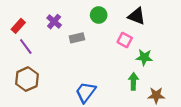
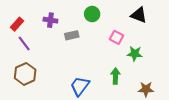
black triangle: (137, 16) -> (139, 15), moved
purple cross: (54, 22) -> (50, 20), turned -32
green arrow: (133, 81) -> (115, 76), moved

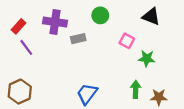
purple cross: (50, 20) -> (55, 22), size x1.5
brown hexagon: (25, 74) -> (20, 92), moved
green arrow: (115, 76) -> (136, 89), moved

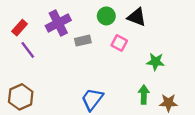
black triangle: (151, 16) -> (137, 17), moved
purple cross: (55, 22) -> (58, 23), turned -35
pink square: (127, 41) -> (119, 43), moved

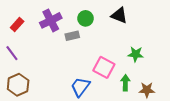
green circle: (106, 16) -> (86, 18), moved
pink square: (119, 43) -> (104, 67), moved, size x1.5
purple line: (28, 50) -> (12, 53), moved

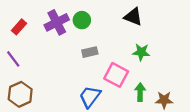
green circle: (86, 18) -> (82, 20), moved
gray rectangle: (72, 36) -> (90, 52), moved
green star: (136, 54) -> (141, 52), moved

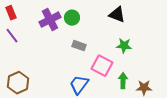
red rectangle: (19, 27) -> (11, 13), moved, turned -64
gray rectangle: (90, 52) -> (79, 46), turned 32
purple line: (13, 59) -> (12, 36), moved

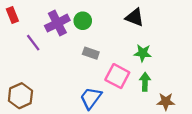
purple line: (12, 36) -> (33, 43), moved
green arrow: (123, 81) -> (145, 82), moved

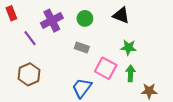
green circle: (83, 21) -> (85, 18), moved
brown hexagon: (20, 96) -> (29, 74), moved

